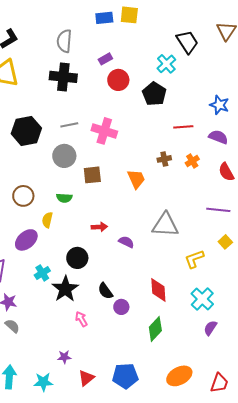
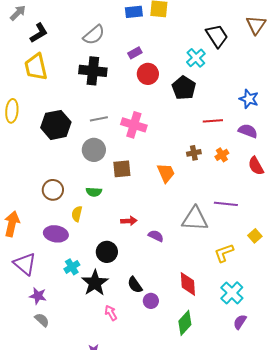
gray semicircle: (64, 41) -> (94, 35), turned -135
purple line: (218, 210) -> (226, 204), moved
purple ellipse: (26, 240) -> (56, 234), turned 50

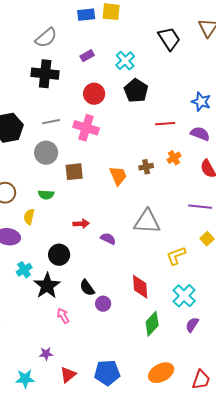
cyan cross: (196, 58) -> (125, 61), moved
red circle: (148, 74) -> (94, 94), moved
brown cross: (194, 153) -> (146, 167), moved
purple line: (226, 204) -> (200, 207), moved
green diamond: (185, 323) -> (152, 324), moved

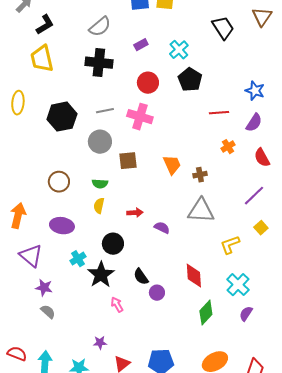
purple semicircle: (200, 134) -> (254, 123), turned 102
brown cross: (146, 167) -> (200, 175), moved
purple line: (200, 207) -> (254, 196), turned -50
yellow semicircle: (29, 217) -> (99, 206), moved

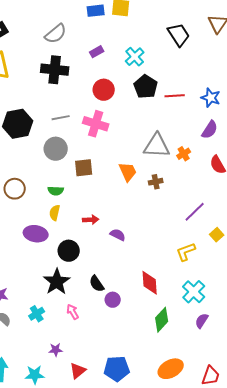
red line: (219, 113) -> (175, 96), moved
purple line: (254, 196) -> (195, 212), moved
gray triangle: (201, 211) -> (157, 146), moved
purple ellipse: (62, 226) -> (36, 234), moved
cyan cross: (78, 259) -> (37, 314), moved

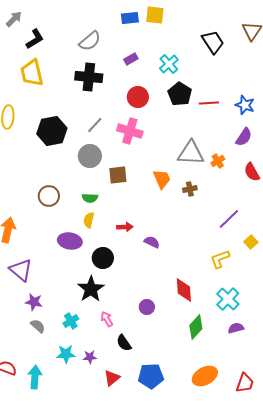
gray line: (61, 118) -> (95, 125), turned -36
black semicircle: (97, 284) -> (124, 343), moved
purple semicircle: (202, 321) -> (236, 328), turned 42
cyan star: (35, 375) -> (66, 354), moved

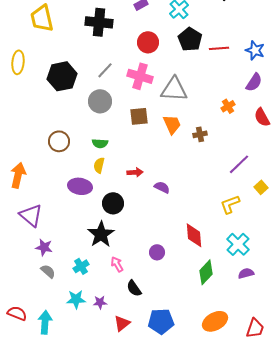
gray triangle: (191, 153) -> (174, 89), moved
brown square: (118, 175) -> (139, 116), moved

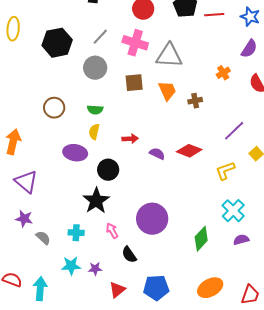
red diamond: (194, 235) -> (189, 151), moved, turned -65
purple star: (44, 247) -> (24, 219), moved
purple circle: (157, 252) -> (152, 219), size x2.0
cyan cross: (81, 266) -> (76, 233), turned 35

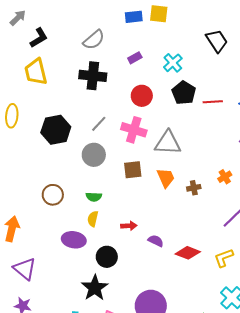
orange cross: (223, 73) -> (225, 177), moved
red diamond: (189, 151) -> (188, 253), moved

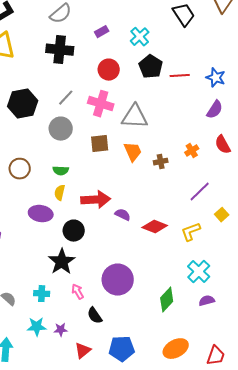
red arrow: (129, 226) -> (96, 200), size x1.8

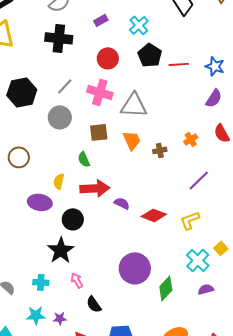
green semicircle: (61, 171) -> (84, 159), moved, turned 63
yellow square: (222, 215) -> (221, 248), moved
purple circle: (118, 280) -> (135, 268), moved

